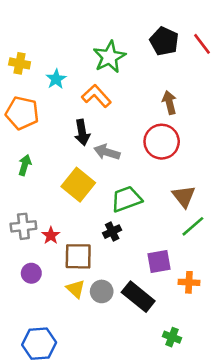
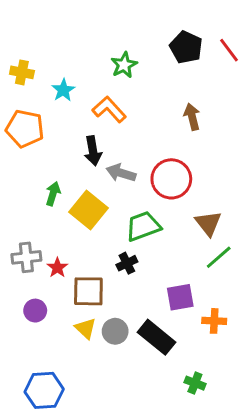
green star: (109, 57) -> (124, 65), size x0.7
red circle: (162, 142) -> (171, 179), moved
green arrow: (25, 165) -> (53, 194), moved

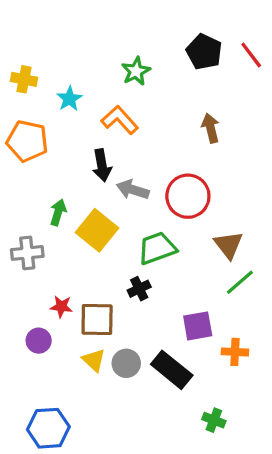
gray cross: (26, 257) -> (27, 253), moved
red star: (57, 268) -> (61, 307), moved, turned -30

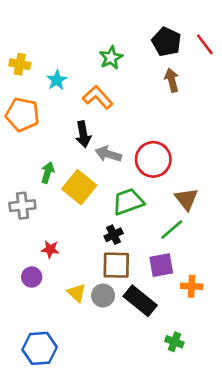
brown arrow: (211, 128) -> (172, 80), moved
green line: (240, 282) -> (172, 229), moved
brown square: (97, 319) -> (116, 265), moved

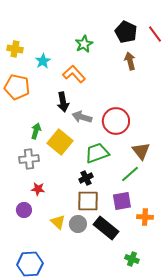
gray cross: (22, 206) -> (29, 159), moved

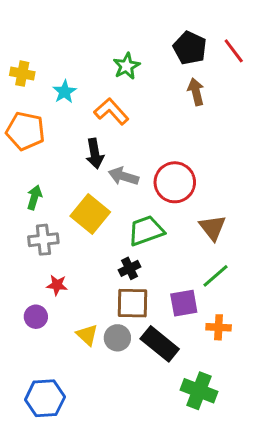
green arrow: (36, 131) -> (34, 197), moved
green line: (130, 174) -> (216, 276), moved
green cross: (132, 259) -> (199, 391), size x1.6

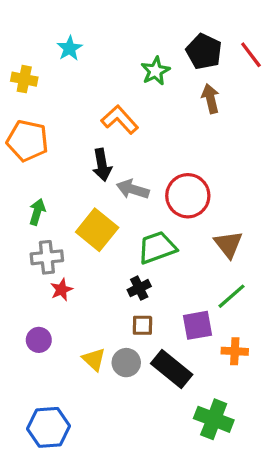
green star: (126, 66) -> (155, 71), moved
cyan star: (65, 92) -> (70, 48), moved
red star: (57, 285) -> (61, 290), moved, turned -30
brown square: (133, 303) -> (142, 325), size x0.6

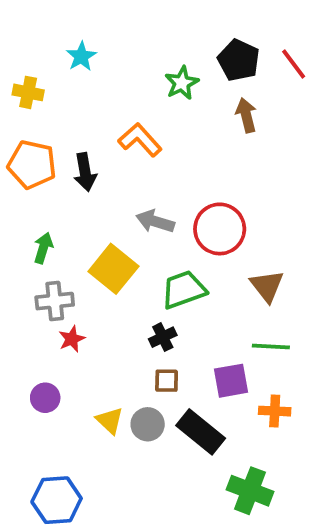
black arrow: (102, 165) -> (85, 172), moved
green line: (232, 296) -> (271, 347), turned 44

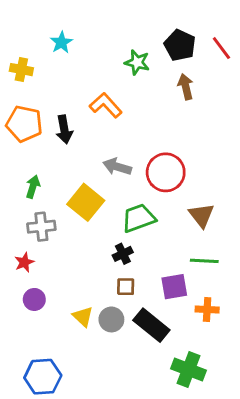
green star: (182, 83) -> (137, 62), turned -30
red star: (72, 339) -> (24, 262), moved

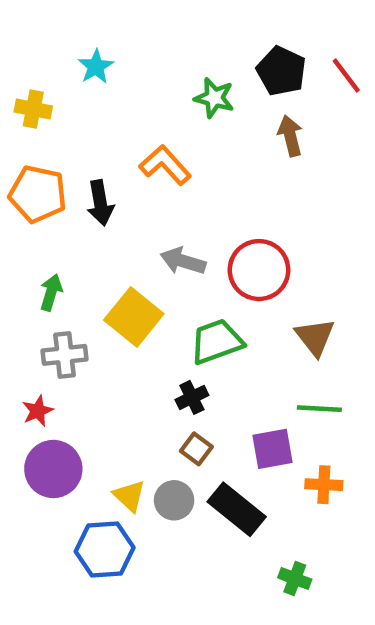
brown square: (126, 287) -> (196, 449), turned 36
purple circle: (34, 299) -> (53, 469), size x1.6
green cross: (189, 369) -> (295, 579), size x0.6
blue hexagon: (43, 377) -> (105, 549), moved

